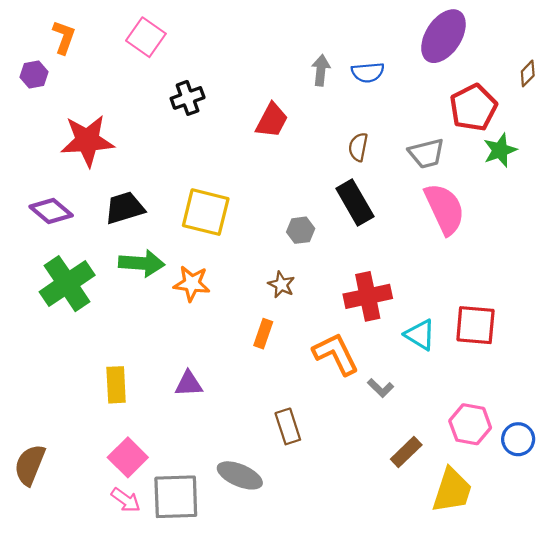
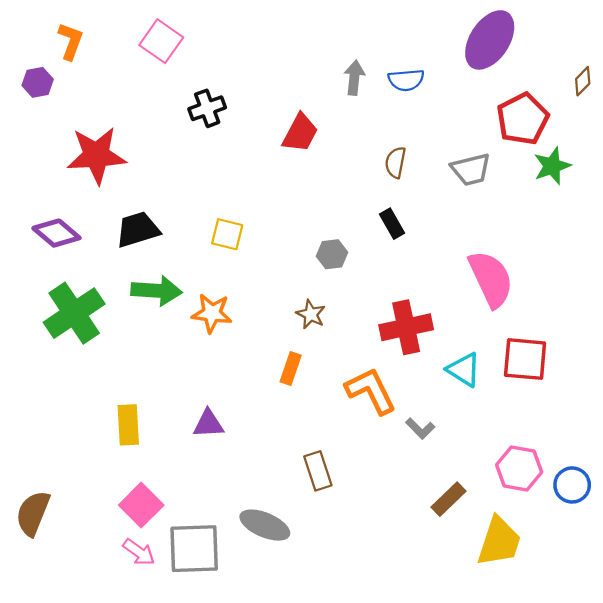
black rectangle: (355, 202) -> (392, 224), size x0.6
pink semicircle: (445, 209) -> (491, 279), moved
yellow square: (206, 212) -> (227, 234), size x0.6

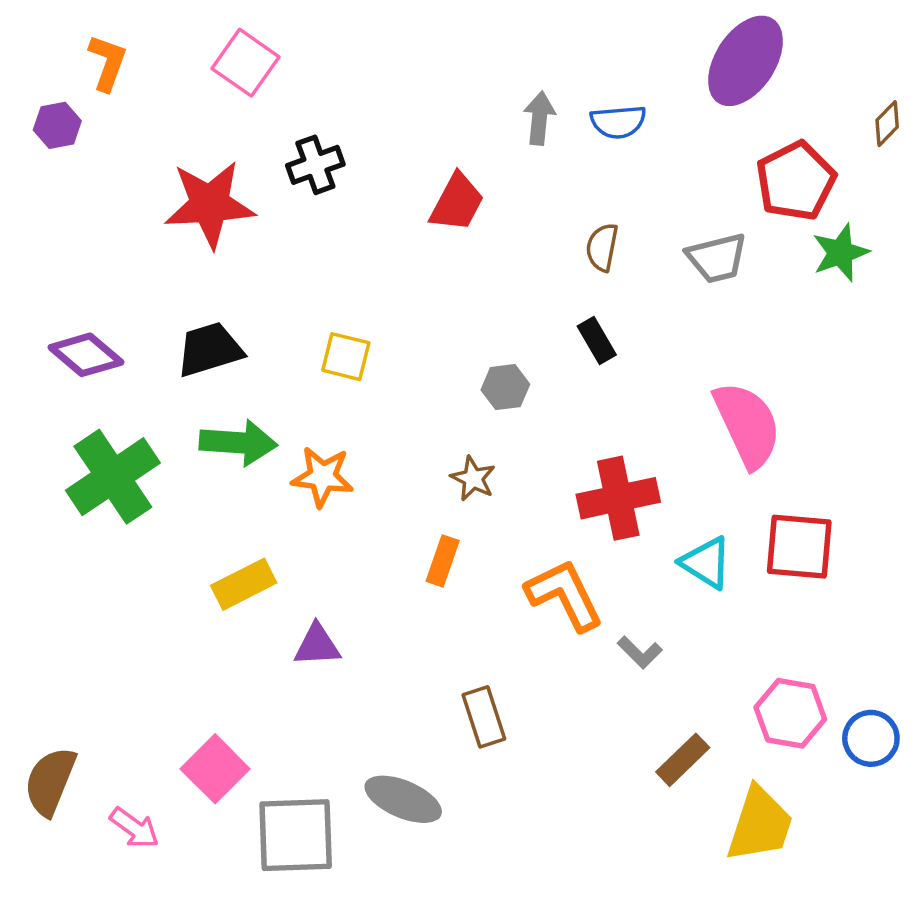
red star: (96, 155) -> (210, 204), moved
yellow rectangle: (128, 425) -> (244, 584), moved, turned 66
pink arrow: (139, 552) -> (134, 828), moved

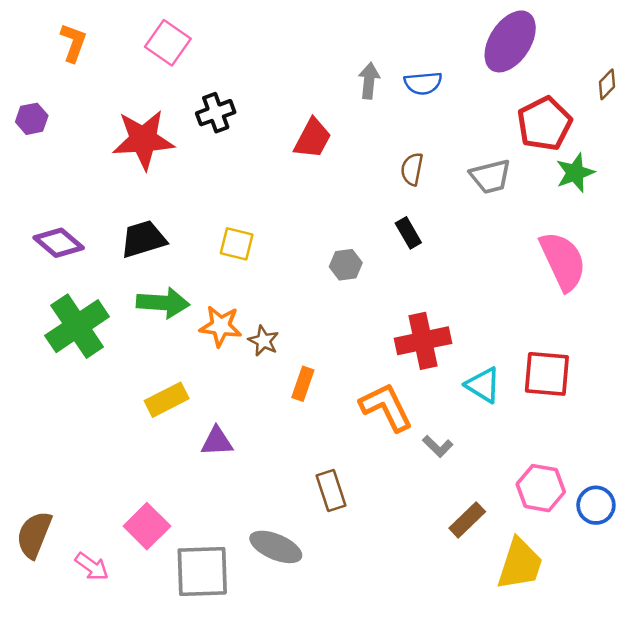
purple hexagon: (57, 125) -> (32, 119), moved
pink semicircle: (747, 425) -> (563, 261), moved
brown star: (473, 478) -> (264, 341), moved

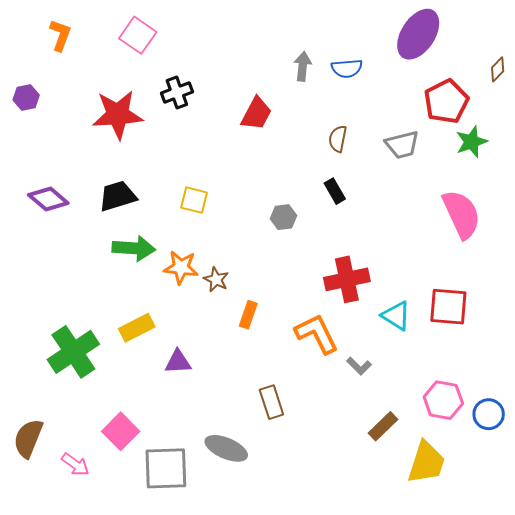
green cross: (77, 326) -> (73, 352), moved

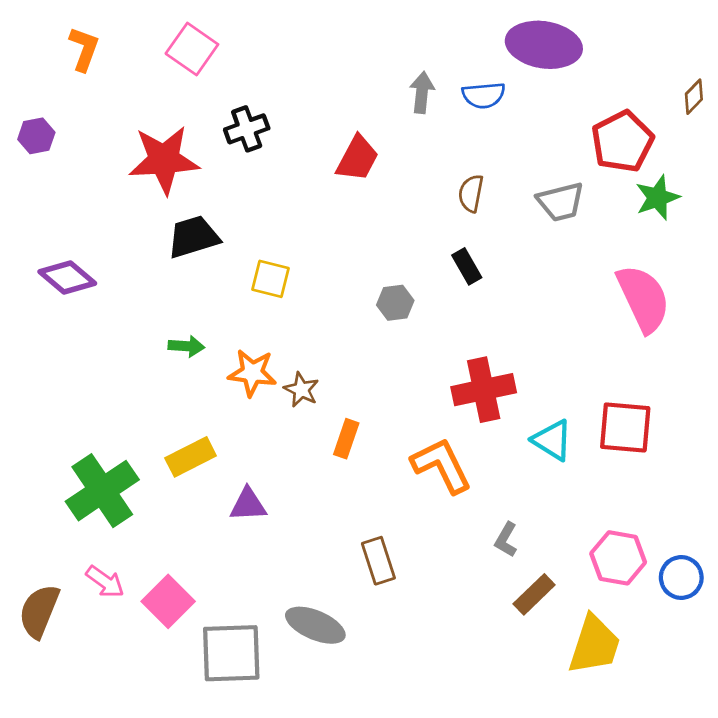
purple ellipse: (418, 34) -> (544, 45), moved, turned 66
black trapezoid: (118, 196) -> (193, 237), moved
green arrow: (134, 248) -> (186, 346), size x0.6
gray L-shape: (359, 366) -> (506, 540), moved, turned 75
pink arrow: (75, 464) -> (105, 582), moved

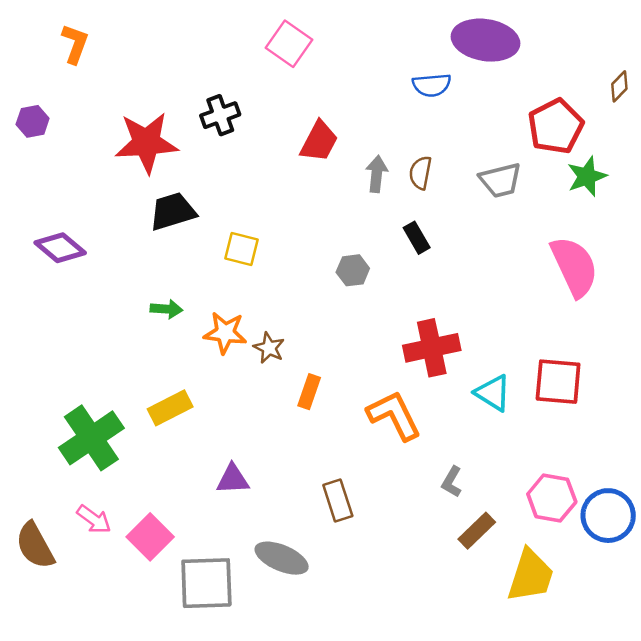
pink square: (192, 49) -> (289, 44), moved
gray arrow: (422, 92) -> (377, 174), moved
purple triangle: (248, 505) -> (233, 479), moved
blue circle: (681, 578) -> (608, 516), size x1.4
brown semicircle: (39, 611) -> (35, 546), turned -51

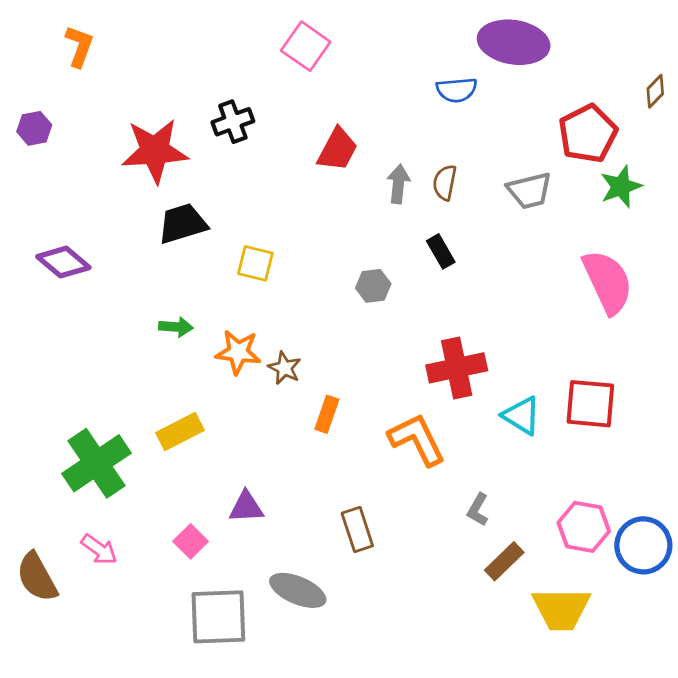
pink square: (150, 537) -> (191, 541), moved, size x0.7
yellow trapezoid: (531, 576) -> (561, 609), turned 72

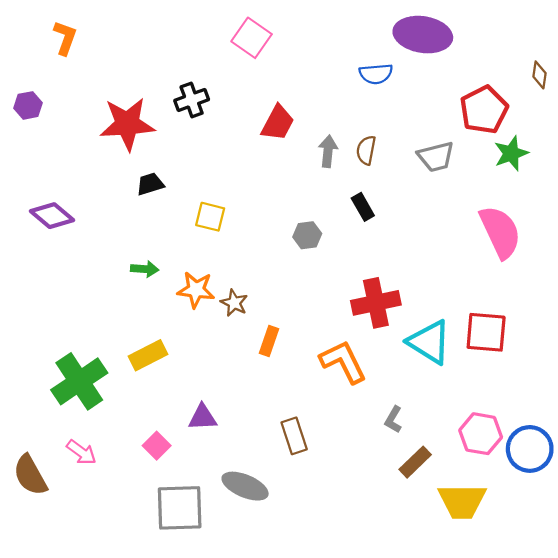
brown diamond: (655, 91) -> (540, 75), turned -36
black trapezoid: (183, 224) -> (150, 184), size x0.7
cyan triangle: (522, 416) -> (429, 342), size x1.4

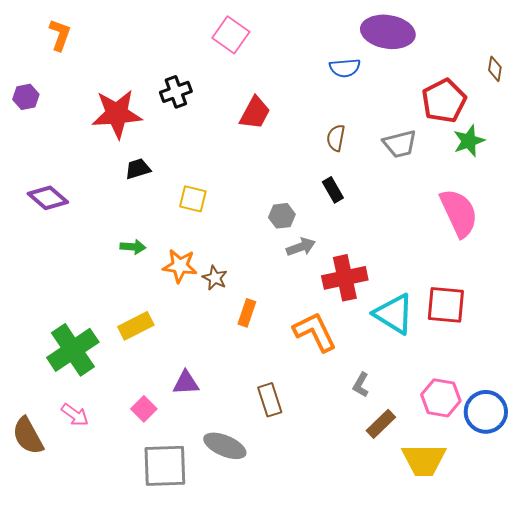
gray arrow: (328, 151) -> (301, 247), moved, turned 64

